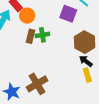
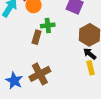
brown rectangle: (31, 36) -> (37, 37), moved

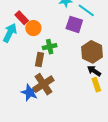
brown cross: (40, 74) -> (44, 84), moved
blue star: (14, 81) -> (30, 92), moved

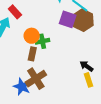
orange circle: (33, 28) -> (32, 36), moved
brown hexagon: (92, 52) -> (83, 20), moved

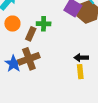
orange circle: (32, 36) -> (12, 24), moved
black arrow: (87, 66) -> (81, 58), turned -48

